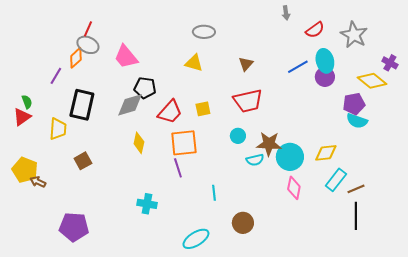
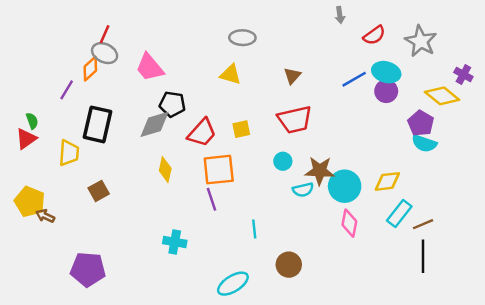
cyan ellipse: (325, 61) -> (386, 72), turned -60
purple pentagon: (354, 104) -> (421, 123), turned -30

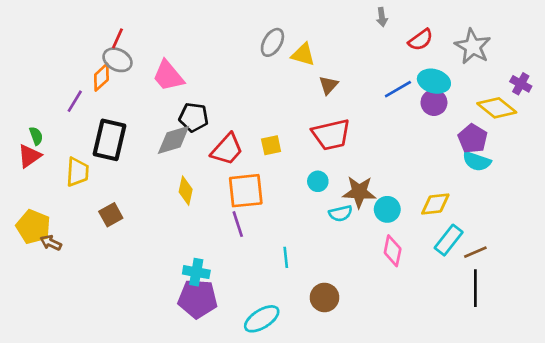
gray ellipse: (242, 38) -> (272, 42), turned -60
yellow triangle: (231, 74) -> (303, 54), moved
cyan circle: (345, 186) -> (387, 209), size x0.7
purple pentagon: (88, 269) -> (198, 299), moved

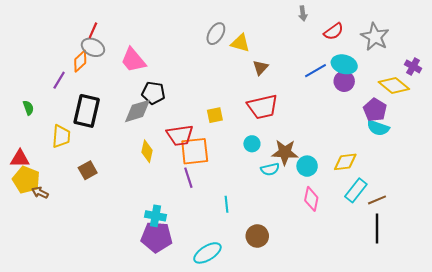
red trapezoid: (227, 149) -> (180, 135), moved, turned 40
red triangle: (29, 156) -> (20, 159), moved, turned 36

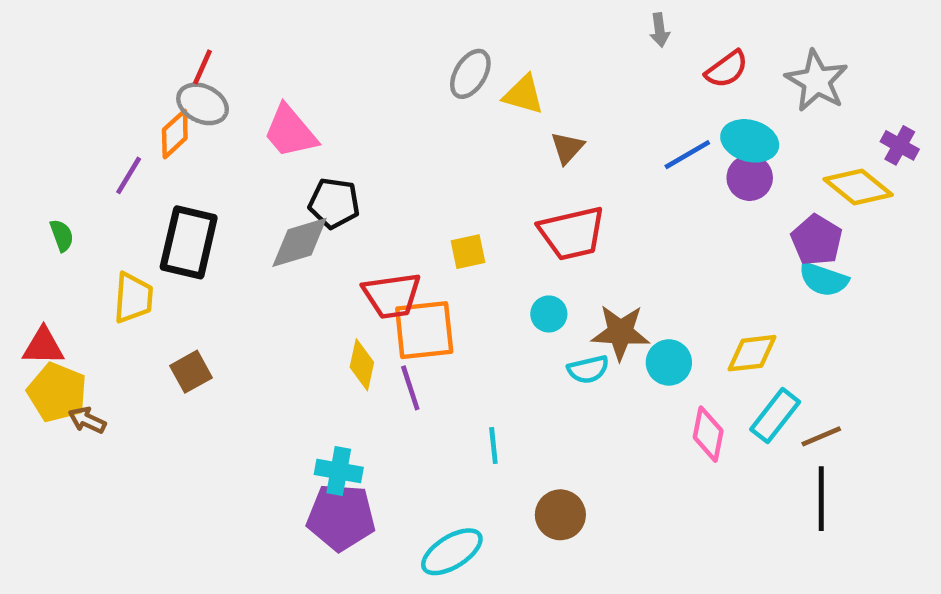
yellow diamond: (147, 151) -> (362, 365), moved
pink diamond: (311, 199) -> (708, 434), moved

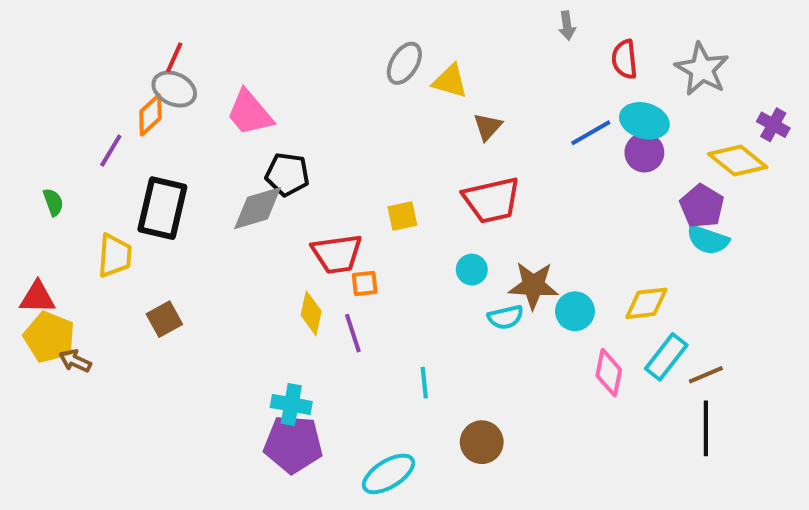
red semicircle: (727, 69) -> (625, 59), turned 120
orange square: (424, 330) -> (365, 283), size x0.5

